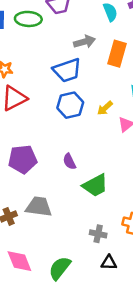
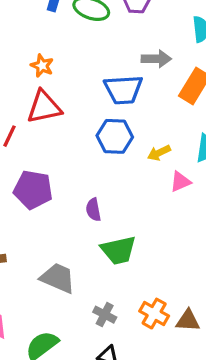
gray trapezoid: (39, 207) -> (58, 278), moved

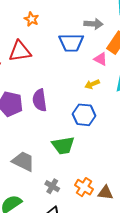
orange star: (42, 66) -> (31, 19), moved
blue hexagon: (115, 136) -> (84, 115), moved
pink triangle: (180, 182) -> (100, 59), moved, turned 48
purple semicircle: (93, 210) -> (40, 100), moved, size x1.5

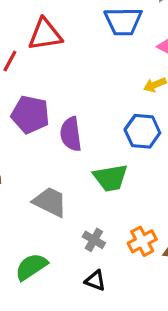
purple semicircle: (40, 100) -> (71, 134), moved
orange cross: (84, 187) -> (142, 241), turned 30

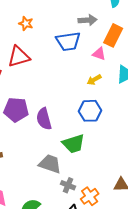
gray trapezoid: (50, 202) -> (50, 164), moved
orange cross: (142, 241) -> (90, 196), moved

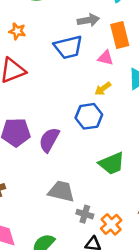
orange rectangle: (113, 35) -> (120, 35), turned -35
blue hexagon: (90, 111) -> (89, 116), moved
purple semicircle: (44, 119) -> (49, 140), turned 50
green trapezoid: (73, 144) -> (112, 163), moved

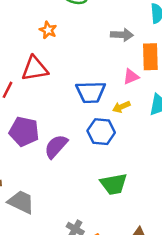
blue trapezoid: (68, 47) -> (91, 92), moved
pink triangle: (106, 58) -> (131, 77), turned -49
gray trapezoid: (61, 191) -> (21, 202), moved

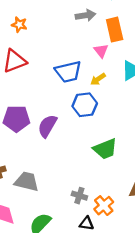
pink triangle: (131, 77) -> (101, 51), turned -35

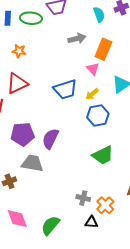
orange rectangle: (115, 30) -> (103, 49), turned 40
blue hexagon: (85, 105) -> (98, 116), moved
gray trapezoid: (27, 181) -> (32, 163), moved

